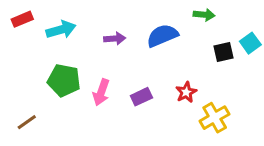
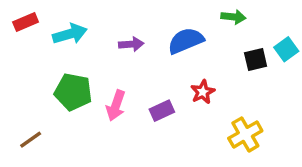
red star: (186, 92) -> (203, 92), moved

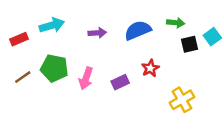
green arrow: (233, 17) -> (176, 23), moved
red rectangle: (26, 22) -> (19, 39), moved
brown line: (31, 140) -> (23, 77), moved

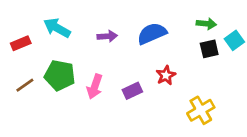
green arrow: (176, 23) -> (206, 24), moved
cyan arrow: (52, 25) -> (57, 28), turned -135

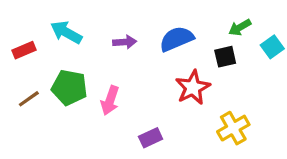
green arrow: (206, 24) -> (240, 27), turned 144
black square: (209, 49) -> (225, 57), moved
red star: (166, 75) -> (193, 87), size x1.5
purple rectangle: (132, 91) -> (151, 138), moved

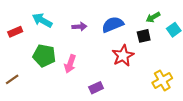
brown line: (29, 99) -> (12, 79), moved
yellow cross: (233, 128) -> (162, 80), moved

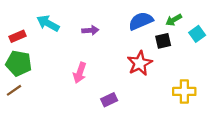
blue semicircle: (113, 25) -> (141, 21), moved
green pentagon: (44, 56) -> (19, 63), moved
yellow cross: (162, 80) -> (184, 91), turned 30

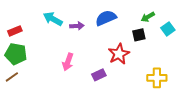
blue semicircle: (141, 21) -> (106, 18), moved
cyan arrow: (48, 23) -> (53, 19), moved
purple rectangle: (109, 100) -> (99, 75), moved

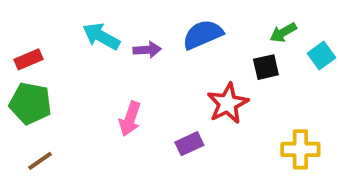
brown line: (12, 77) -> (40, 161), moved

